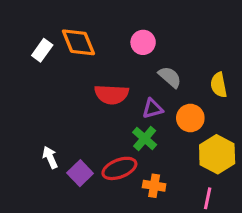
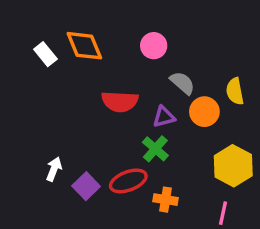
white rectangle: (42, 50) -> (45, 54), turned -75
orange circle: (190, 118) -> (204, 112), moved
white arrow: (50, 157) -> (54, 169), turned 45

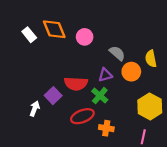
pink circle: (154, 46) -> (85, 37), moved
red semicircle: (120, 101) -> (76, 84), moved
purple square: (86, 186) -> (53, 96), moved

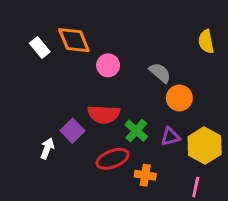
pink circle: (85, 37) -> (108, 65), moved
yellow semicircle: (151, 59) -> (206, 42), moved
purple triangle: (105, 75) -> (170, 137), moved

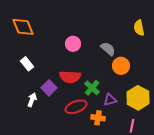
orange diamond: (74, 40) -> (23, 27), moved
white rectangle: (40, 47) -> (27, 64), moved
purple triangle: (170, 137) -> (110, 100), moved

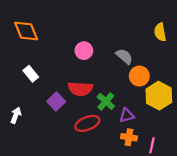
yellow hexagon: (138, 98) -> (159, 96), moved
white arrow: (32, 100) -> (16, 115), moved
orange cross: (98, 118) -> (129, 137), moved

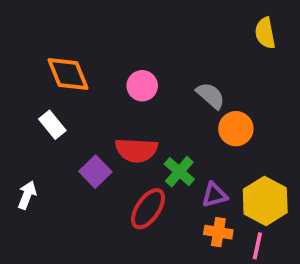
orange diamond: (26, 31) -> (68, 74), moved
yellow semicircle: (160, 32) -> (265, 33), moved
yellow hexagon: (159, 96) -> (265, 201), moved
red ellipse: (87, 123) -> (148, 209), turned -35

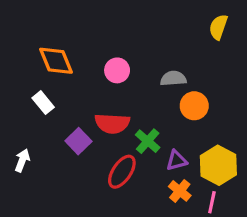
yellow semicircle: (265, 33) -> (218, 27), turned 30
gray semicircle: (211, 95) -> (173, 78), turned -45
orange cross: (218, 232) -> (180, 191), turned 30

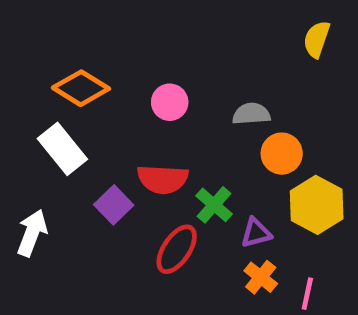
orange diamond: (56, 61) -> (81, 88), turned -36
white rectangle: (43, 103) -> (62, 149), size x1.5
white arrow: (22, 160) -> (32, 233), size x1.4
yellow hexagon: (218, 165) -> (317, 205), moved

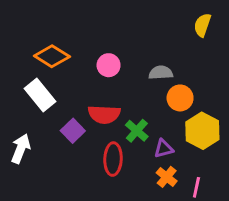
red ellipse: (177, 249) -> (113, 159), turned -32

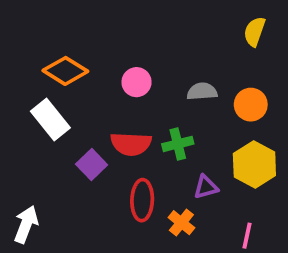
orange circle: (180, 98) -> (251, 105), moved
green cross: (137, 131) -> (178, 144), moved, turned 35
white arrow: (21, 149) -> (26, 224), moved
orange cross: (167, 177) -> (181, 223), moved

